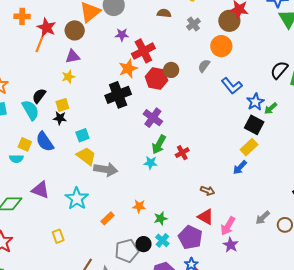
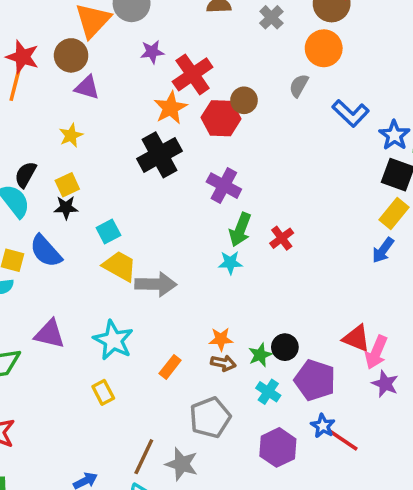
purple triangle: (73, 57) -> (87, 87), moved, turned 35
brown arrow: (208, 191) -> (223, 363), moved
red triangle: (206, 217) -> (356, 338), moved
yellow rectangle: (58, 236) -> (103, 392), moved
black circle: (144, 244) -> (285, 347), moved

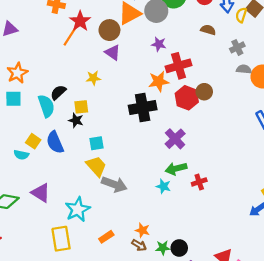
gray semicircle: (299, 86) -> (244, 69), moved, turned 48
green arrow: (240, 230) -> (176, 169), turned 36
yellow rectangle: (103, 392) -> (61, 239), size x1.6

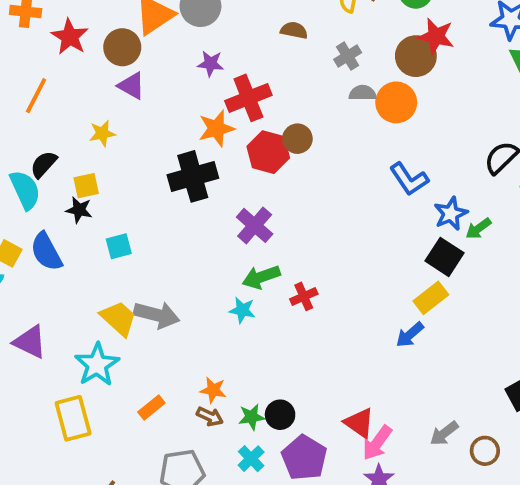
orange line: (70, 36) -> (36, 96), moved
yellow trapezoid: (96, 166) -> (119, 318), moved

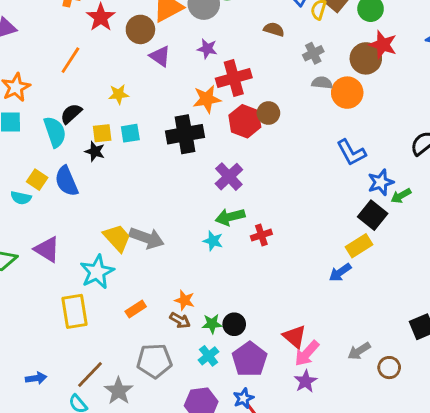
purple triangle: (132, 86) -> (160, 56), moved
cyan square: (119, 246) -> (130, 133), moved

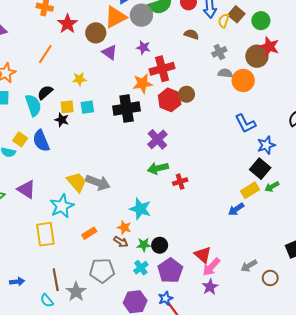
green arrow: (401, 196) -> (272, 187), moved
cyan star: (213, 241) -> (140, 209), moved, size x1.5
brown line: (90, 375) -> (56, 280), turned -55

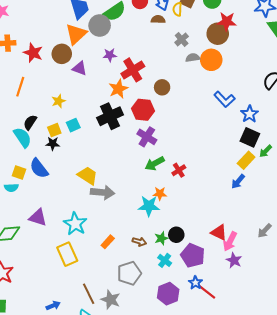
brown semicircle: (191, 34) -> (158, 19), moved
red hexagon: (170, 100) -> (143, 110), moved
yellow trapezoid: (77, 182) -> (88, 176), moved
orange star: (124, 227) -> (160, 194), moved

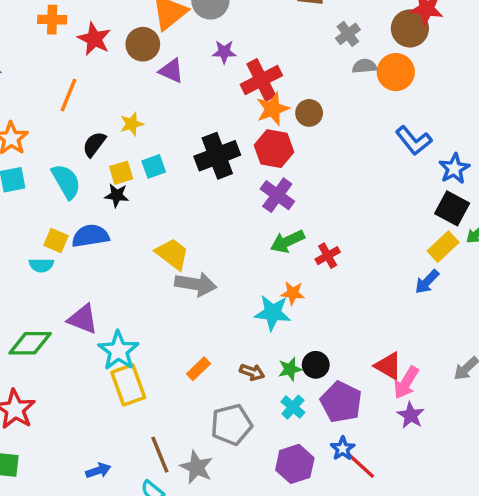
orange star: (118, 89) -> (273, 109), moved
black semicircle: (30, 122) -> (94, 144), moved
blue semicircle: (39, 168) -> (90, 236), turned 115
cyan star: (75, 224) -> (118, 351), moved

